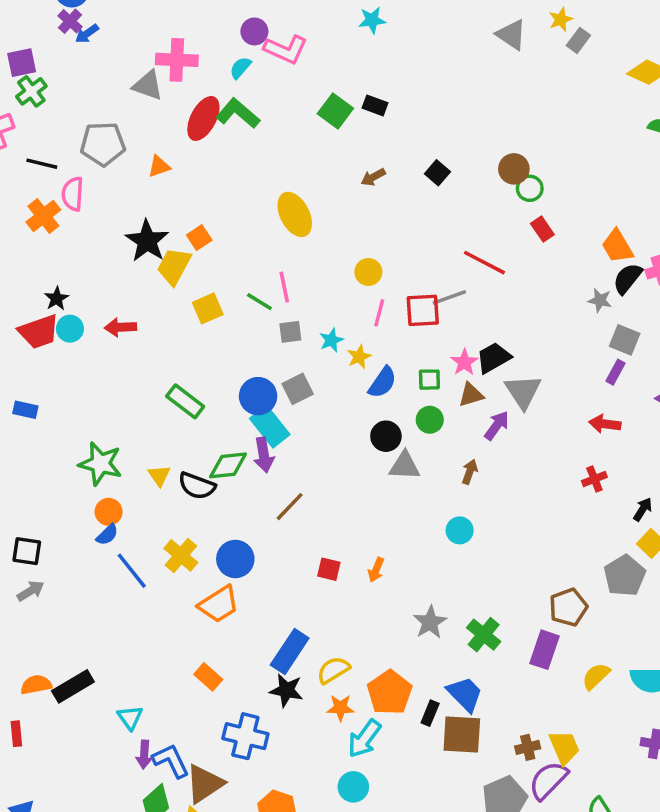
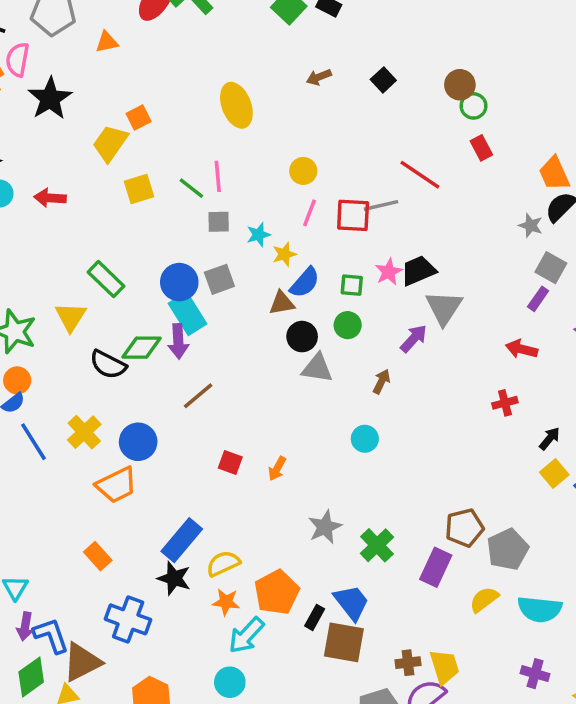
black star: (147, 241) -> (50, 99), moved
brown triangle: (471, 395) -> (282, 303), moved
yellow triangle: (159, 475) -> (71, 317), moved, size x1.4
gray pentagon: (625, 576) -> (508, 549), moved

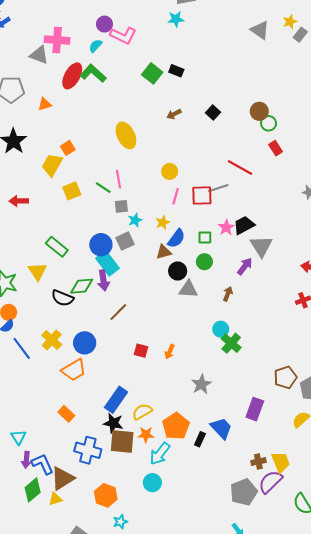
cyan star: (259, 235) -> (135, 220), moved
green cross: (377, 545) -> (231, 343), moved
purple rectangle: (436, 567) -> (255, 409), moved
brown square: (344, 642) -> (122, 442), moved

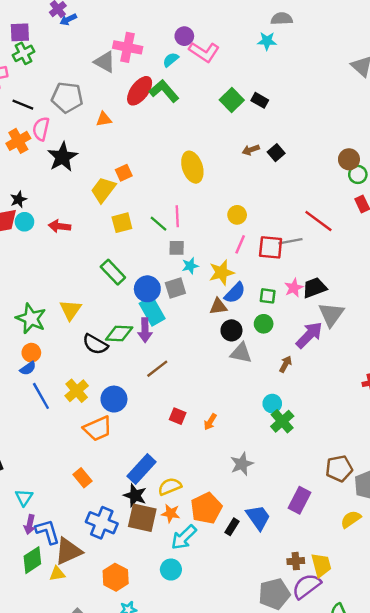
black square: (213, 112) -> (276, 153), moved
yellow star: (163, 222) -> (221, 272), size x1.5
green rectangle: (57, 247) -> (113, 272), moved
purple arrow: (245, 266) -> (309, 335), size x1.4

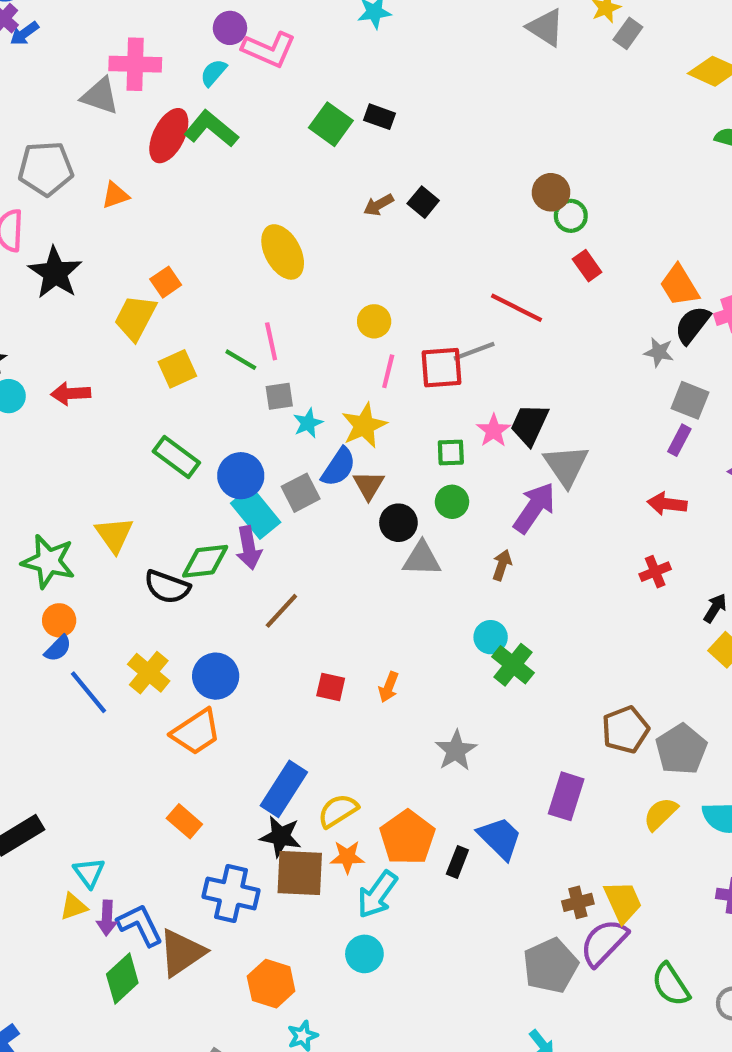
gray square: (175, 288) -> (301, 493), moved
black trapezoid: (314, 288) -> (529, 424), turned -35
blue semicircle: (235, 293) -> (339, 467), moved
brown triangle: (218, 306) -> (369, 485), turned -42
yellow triangle: (57, 574) -> (74, 907), moved

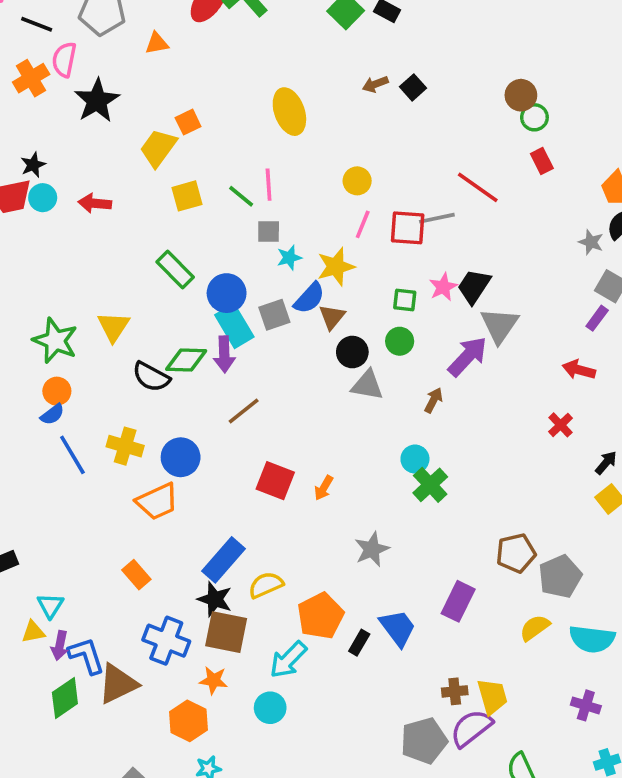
red cross: (655, 572) -> (561, 425), turned -30
yellow cross: (149, 673) -> (125, 446), turned -32
red square: (331, 687) -> (275, 481), size x1.5
orange star: (347, 857) -> (213, 680), moved

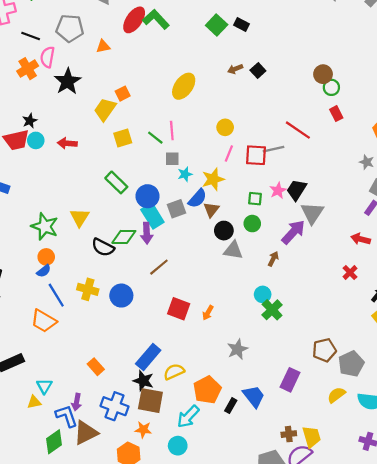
yellow ellipse: (289, 112) -> (184, 86), turned 56
orange trapezoid: (157, 501) -> (44, 321), moved, turned 56
purple arrow: (60, 646) -> (77, 402), moved

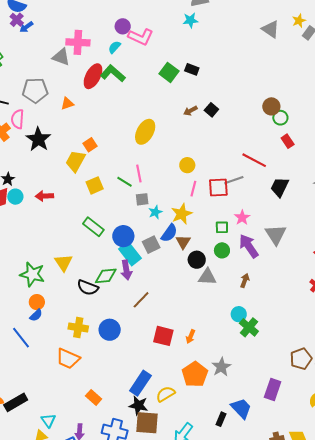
black trapezoid: (296, 190) -> (280, 187), moved
purple arrow: (293, 232) -> (249, 246), moved, turned -70
blue line: (56, 295) -> (21, 338), moved
orange trapezoid: (44, 321) -> (68, 359), moved
orange pentagon: (207, 390) -> (195, 374), moved

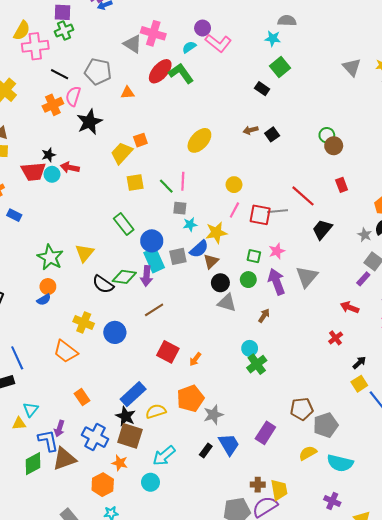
green square: (169, 72) -> (280, 67), moved
green circle: (280, 118) -> (327, 135), moved
red arrow: (44, 196) -> (70, 167), moved
blue line: (21, 338) -> (17, 358), moved
gray star: (221, 367) -> (213, 415), moved

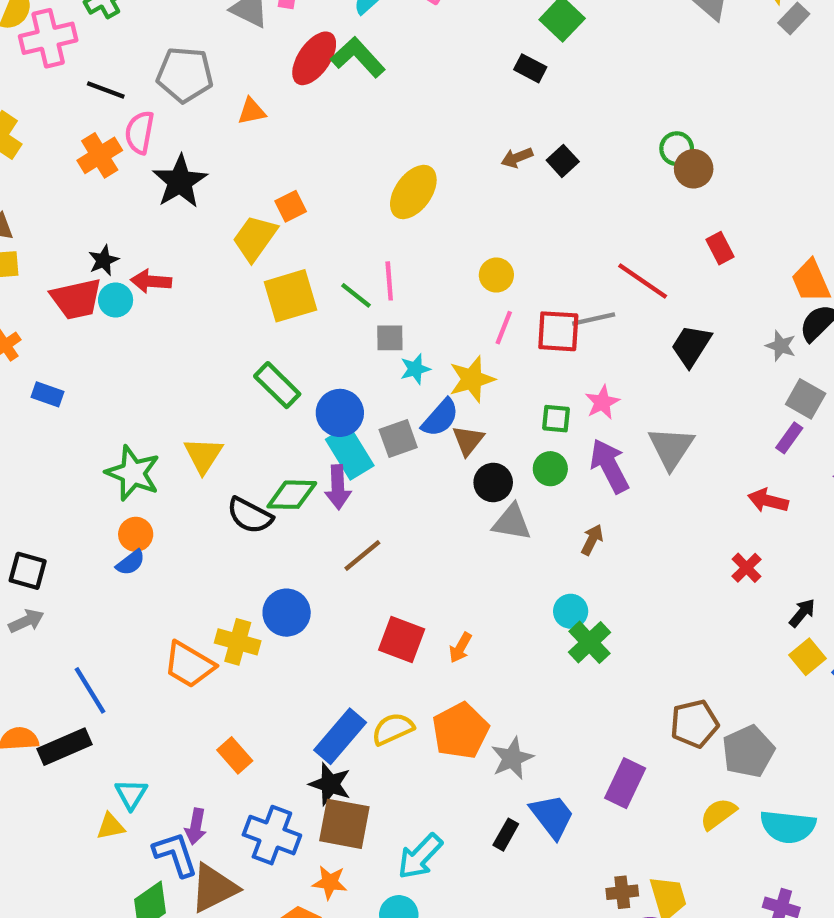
yellow square: (135, 183) -> (290, 296), size x1.4
yellow cross: (84, 322) -> (238, 642), moved
yellow semicircle: (156, 411) -> (393, 729), moved

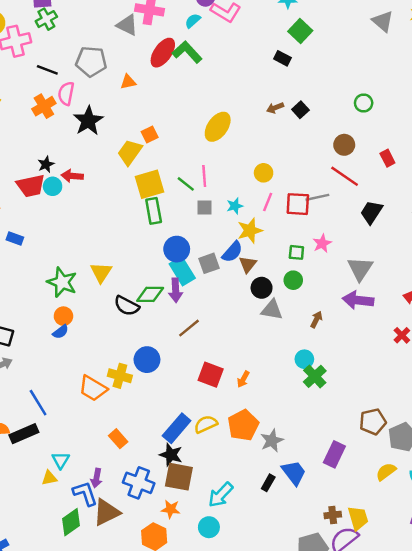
brown circle: (694, 169) -> (344, 145), moved
cyan star: (415, 369) -> (235, 206), moved
green rectangle: (277, 385) -> (154, 211), moved, turned 35
purple arrow: (609, 466) -> (358, 300), moved, turned -56

